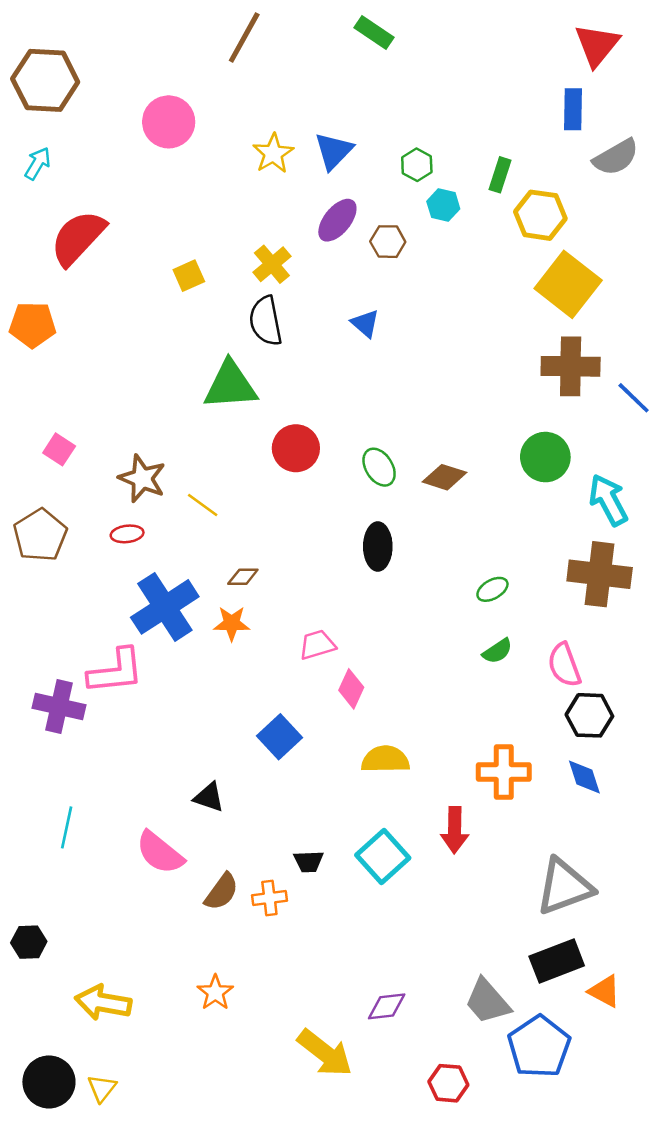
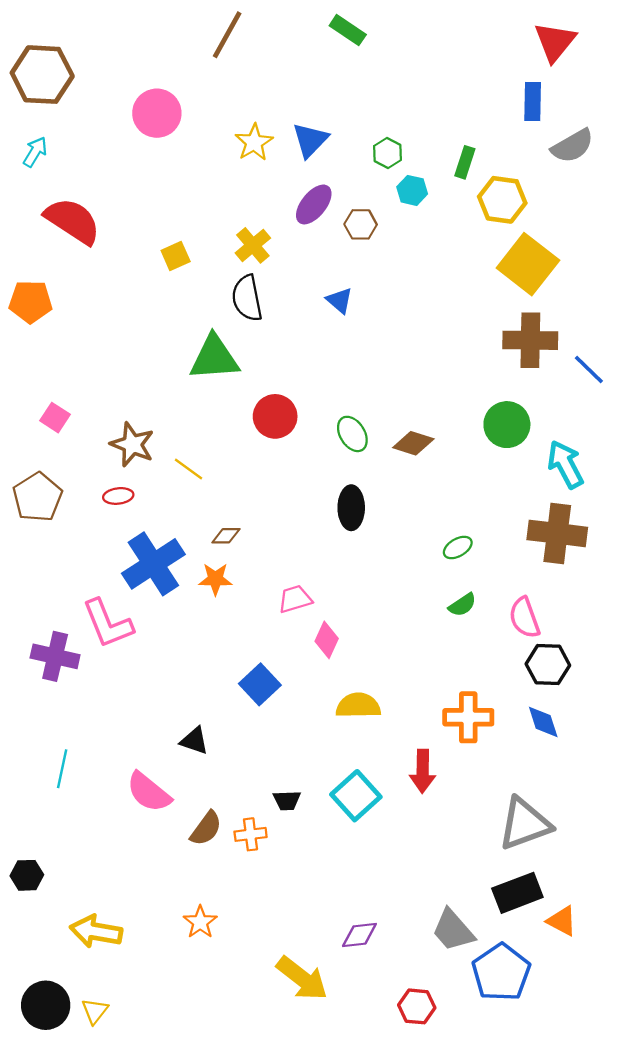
red semicircle: (78, 238) -> (73, 221), turned 80
pink L-shape: (116, 671) -> (108, 624), turned 74

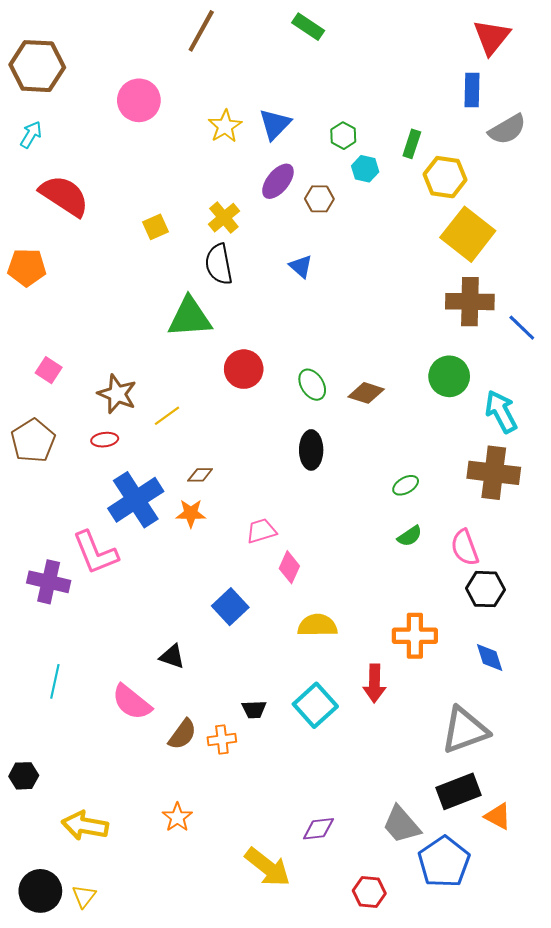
yellow line: (188, 469) -> (167, 416), turned -72
blue diamond: (543, 722) -> (490, 658), moved

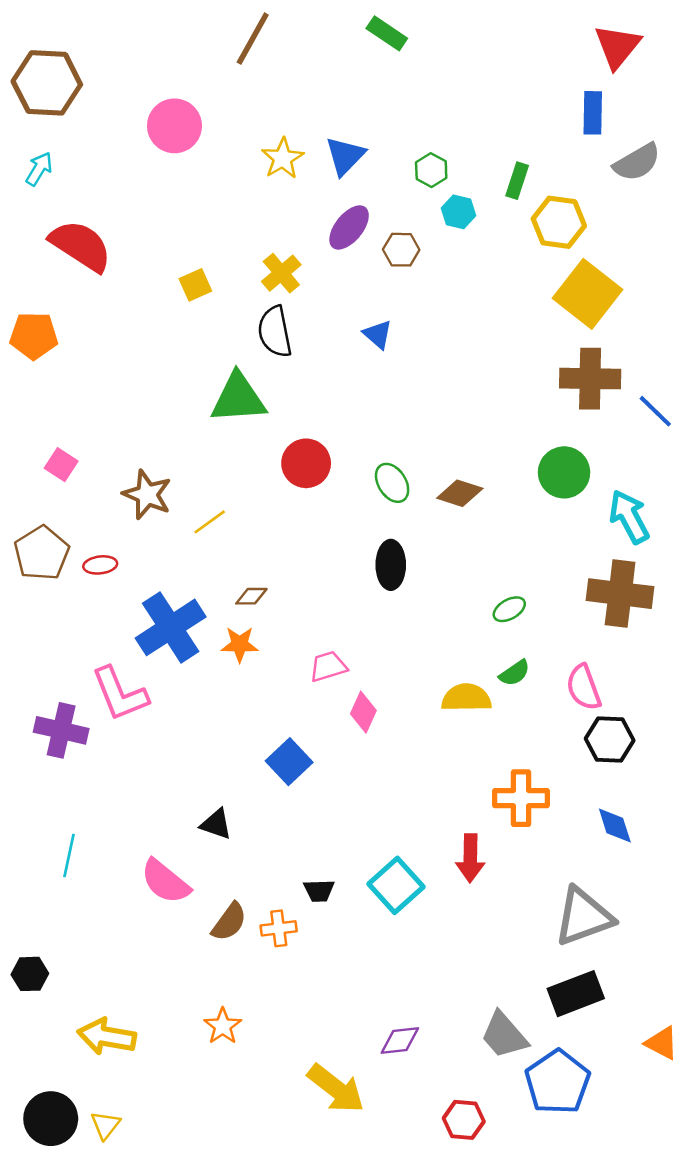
red ellipse: (105, 440) -> (100, 565), moved
yellow semicircle: (317, 625) -> (466, 698), moved
orange triangle: (498, 816) -> (662, 1043), moved

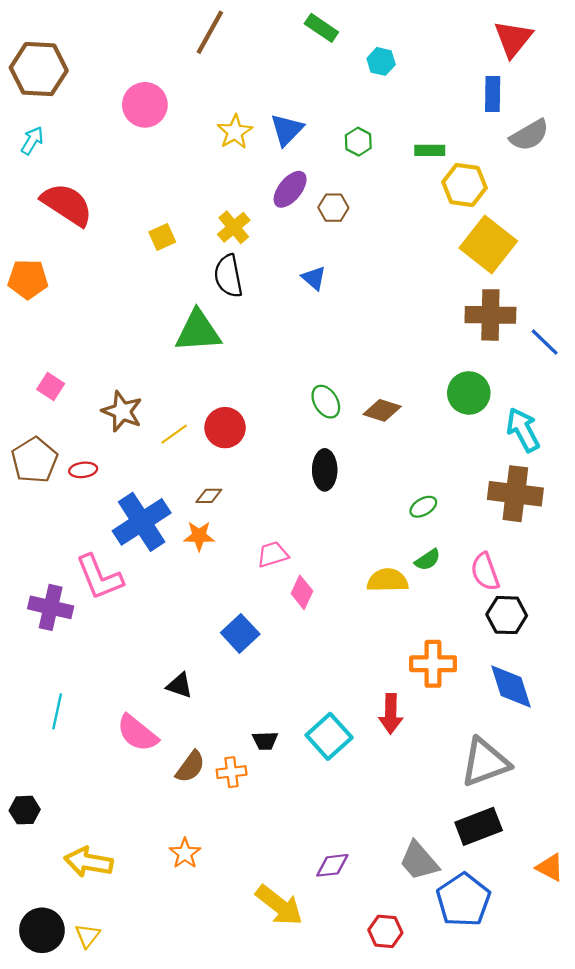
green rectangle: (517, 181) -> (430, 150), turned 72
cyan hexagon: (458, 212) -> (381, 61), moved
red circle: (306, 463) -> (225, 428), moved
blue diamond: (615, 825) -> (511, 687), size x1.5

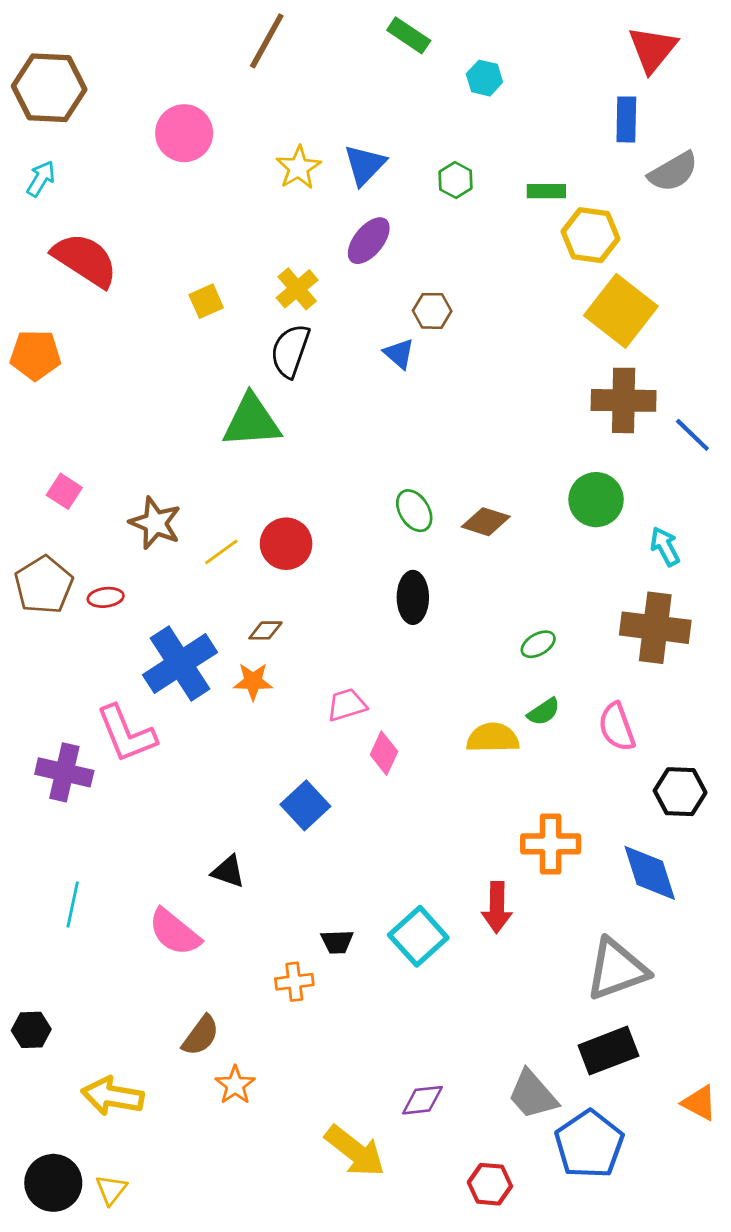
brown hexagon: (333, 208) -> (432, 311), moved
black semicircle: (228, 276) -> (290, 351), turned 30
cyan arrow: (523, 430) -> (665, 546), size x0.7
black hexagon: (507, 615) -> (680, 792), moved
brown semicircle: (190, 767) -> (201, 1035), moved

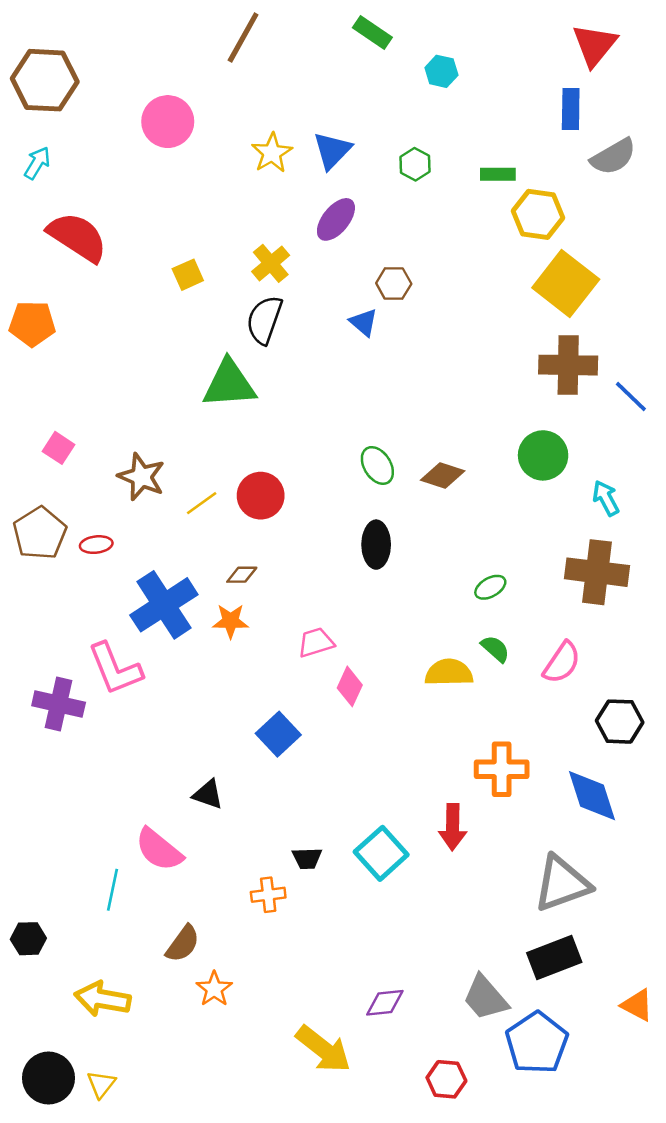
green semicircle: (544, 712) -> (495, 649), turned -104
pink semicircle: (617, 727) -> (562, 663), turned -126
cyan line: (73, 905) -> (113, 890), moved

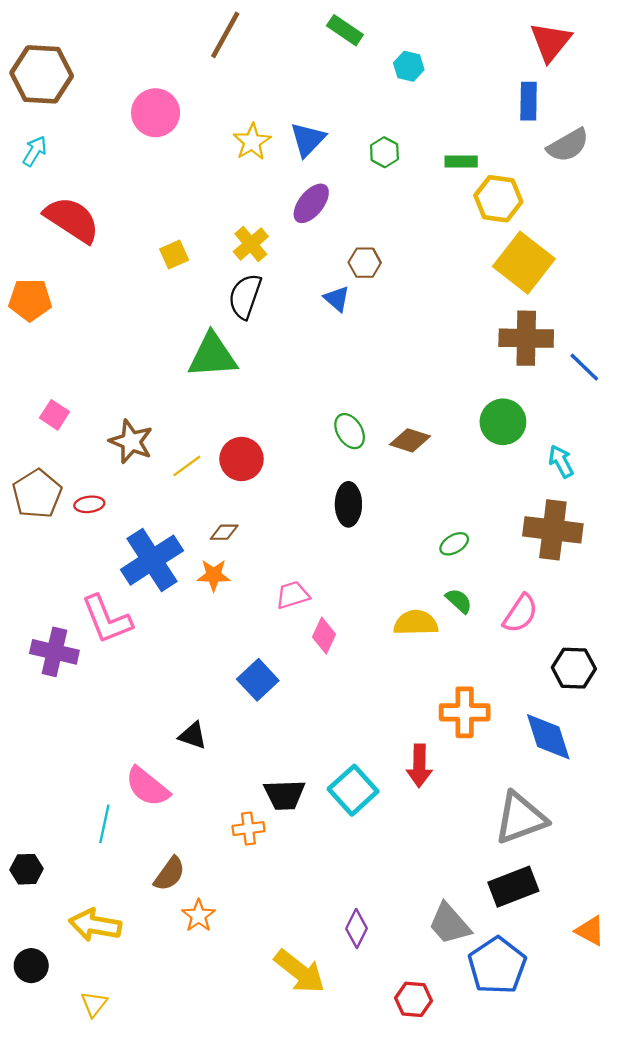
black trapezoid: (307, 858) -> (285, 795), size x1.5
purple diamond: (385, 1003) -> (357, 928), turned -57
black circle: (49, 1078) -> (31, 966), moved, size x0.7

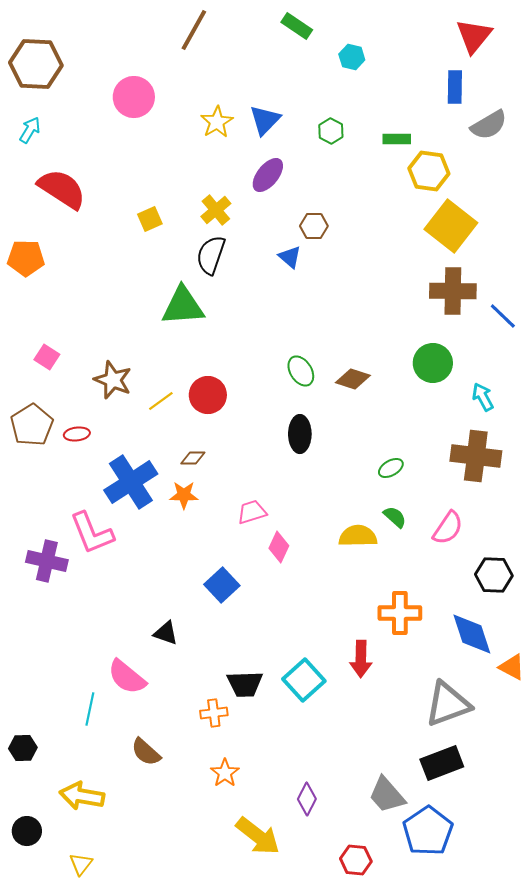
brown semicircle: (169, 874) -> (146, 752), turned 96
orange star: (199, 916) -> (225, 773), moved
orange triangle: (590, 931) -> (512, 667), moved

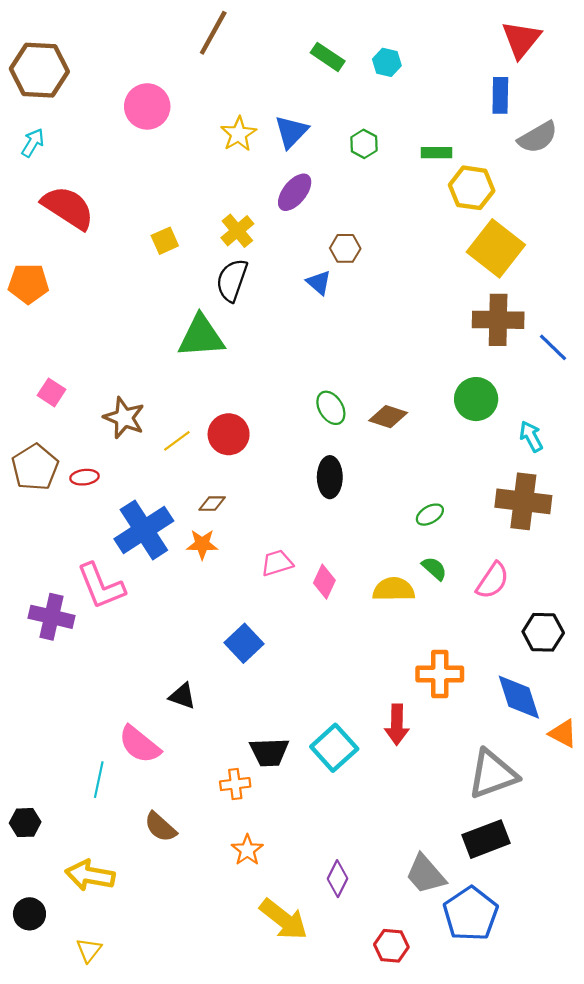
green rectangle: (297, 26) -> (328, 57), moved
pink diamond: (279, 547) -> (324, 582), moved

